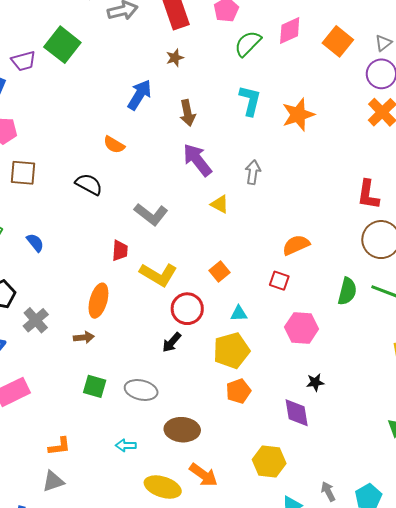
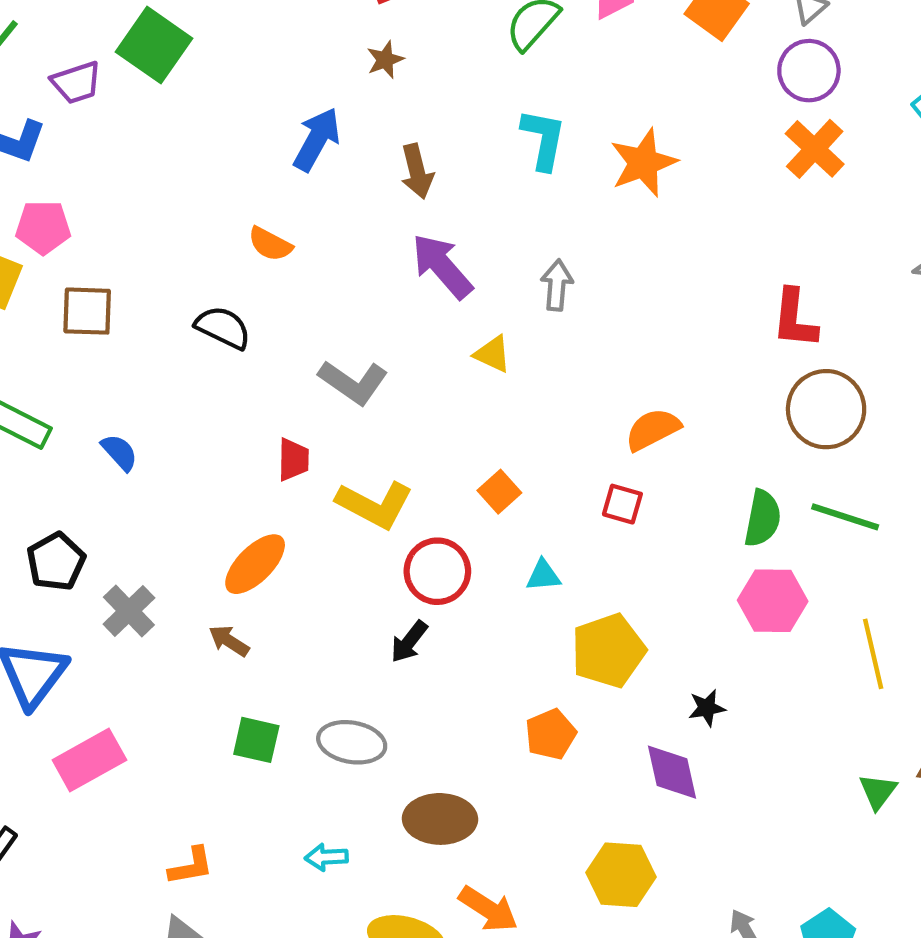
orange ellipse: (98, 301) -> (255, 564), turned 32
pink hexagon: (302, 328) -> (773, 601), moved
brown arrow: (84, 337) -> (229, 641), turned -138
yellow pentagon: (231, 351) -> (608, 651), moved

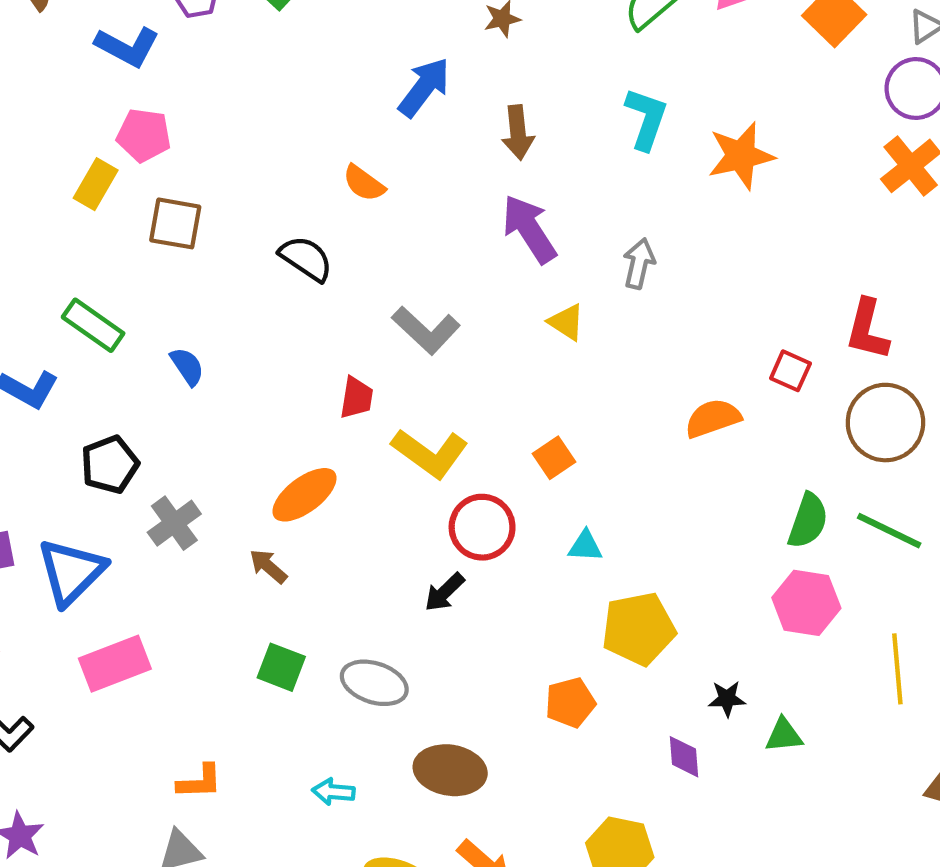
red square: (622, 504) -> (790, 371), moved
purple diamond: (672, 772) -> (684, 757), size x0.7
green triangle: (878, 791) -> (784, 735), moved, turned 39

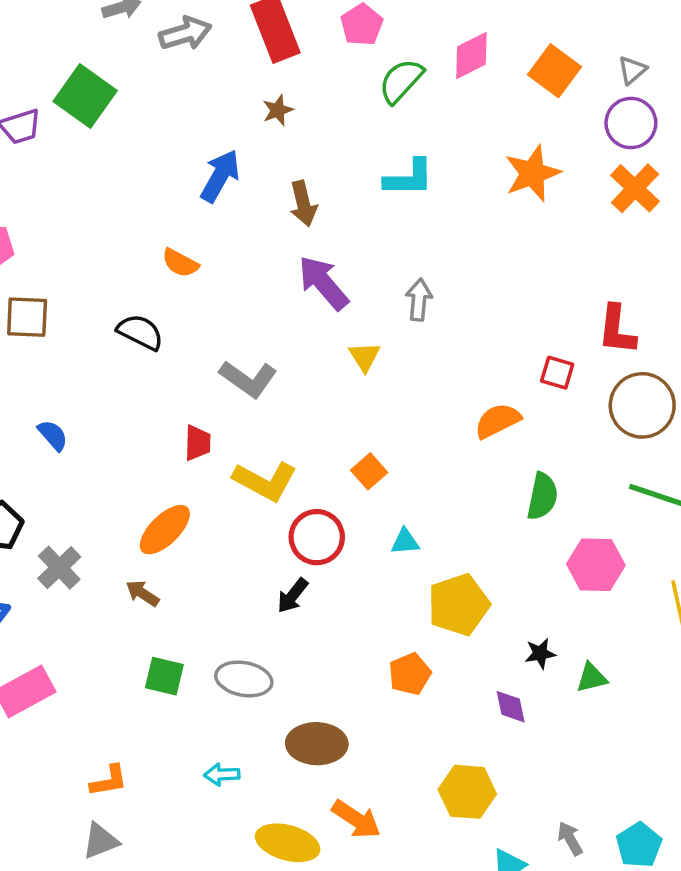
cyan L-shape: (646, 119) -> (409, 178), turned 78
orange star: (741, 156) -> (532, 173), moved
yellow triangle: (566, 322) -> (365, 357), turned 32
green semicircle: (808, 521) -> (542, 496), moved

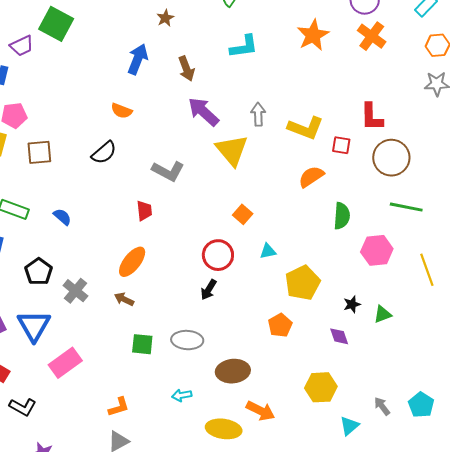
black semicircle: (140, 332) -> (104, 153), turned 120
yellow triangle: (365, 357) -> (232, 150), size x1.8
yellow L-shape: (265, 481) -> (306, 128), moved

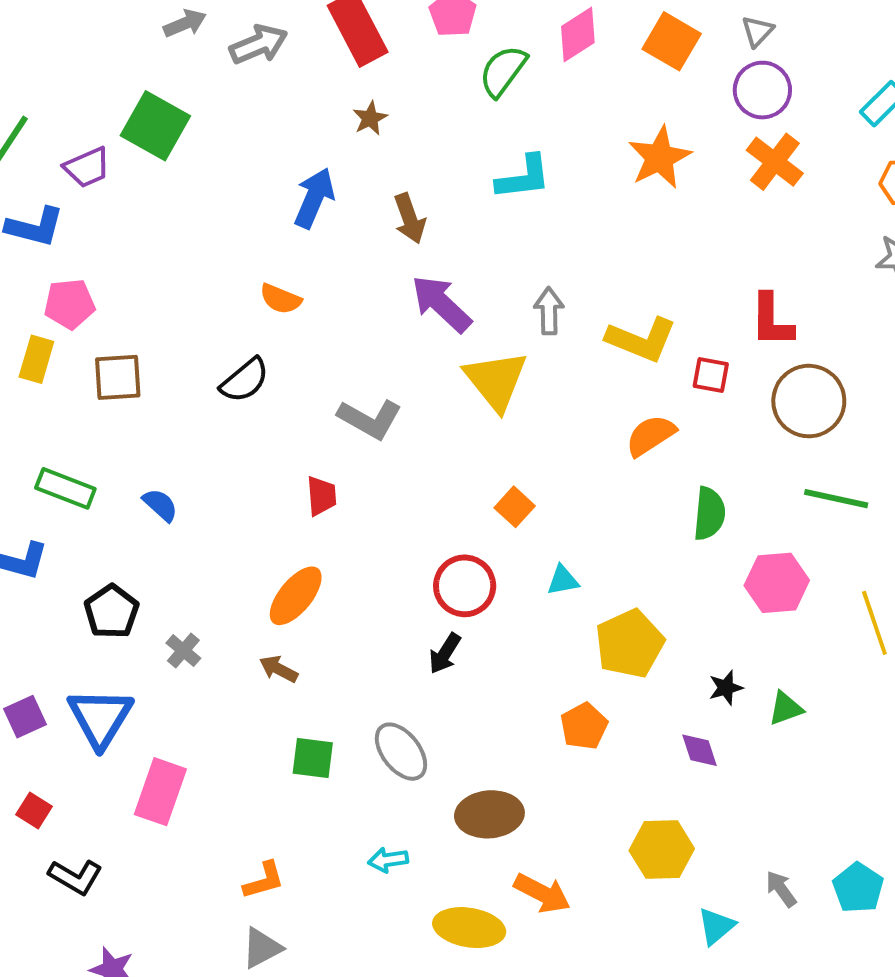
gray cross: (76, 291) -> (183, 651), size x0.7
gray ellipse: (187, 340) -> (401, 752), turned 48
pink rectangle: (65, 363) -> (160, 792), turned -36

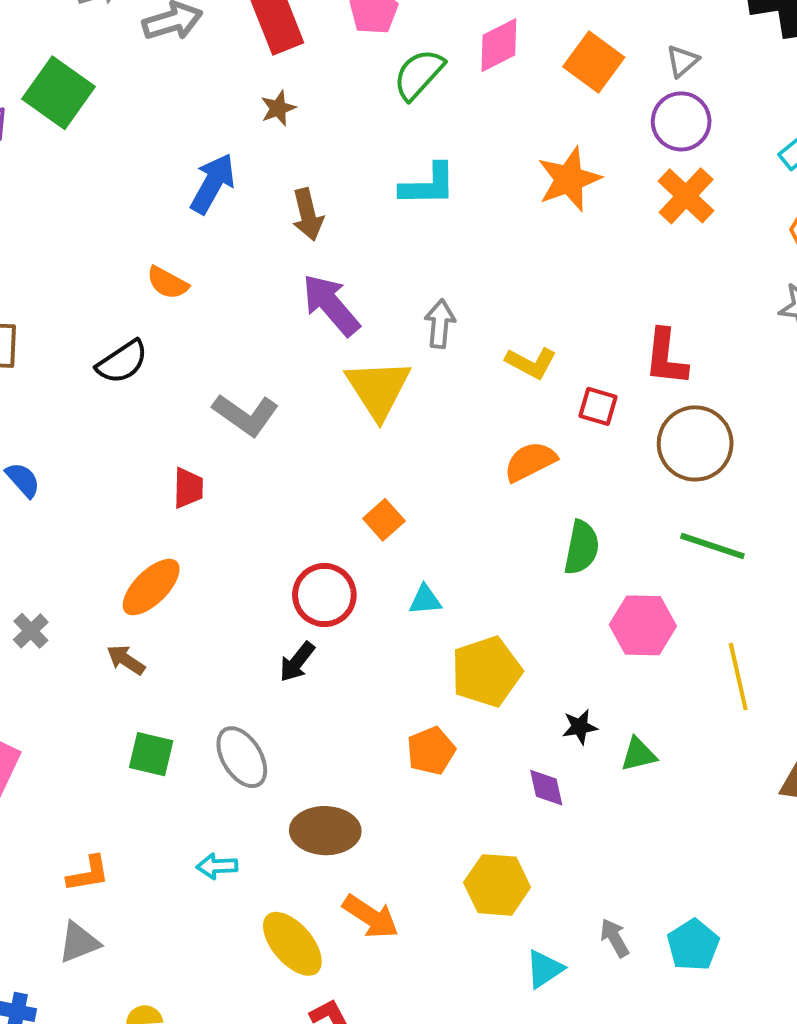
yellow L-shape: (641, 340) -> (531, 363), size x0.7
yellow ellipse: (469, 928) -> (292, 944), turned 34

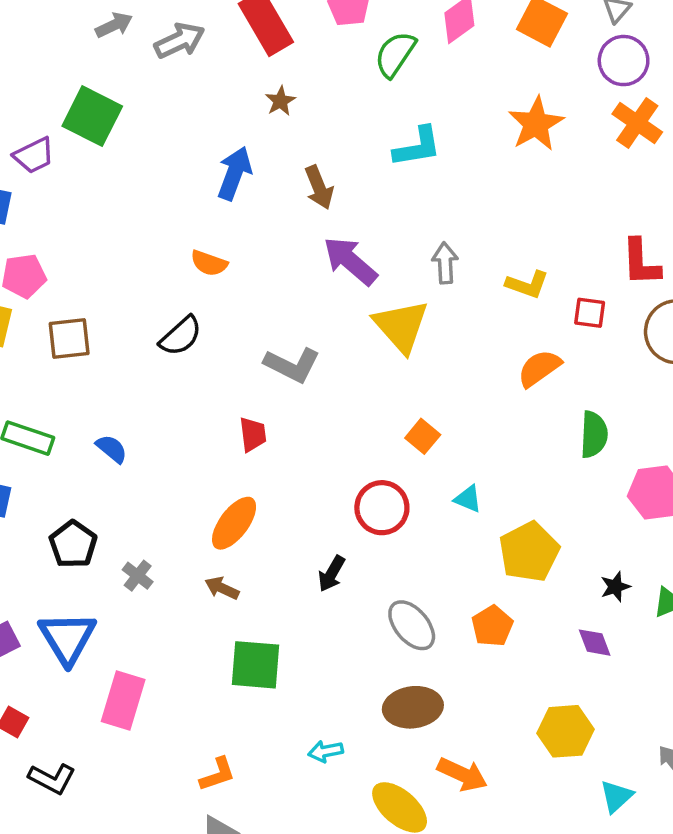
cyan triangle: (425, 600) -> (468, 499), turned 36
black arrow: (297, 662) -> (332, 574), moved
green square: (151, 754) -> (255, 665), size x1.4
gray ellipse: (242, 757) -> (412, 625), moved

